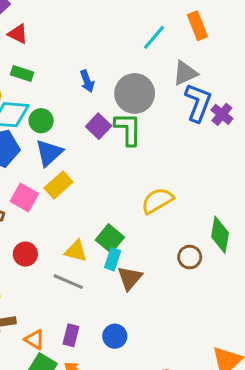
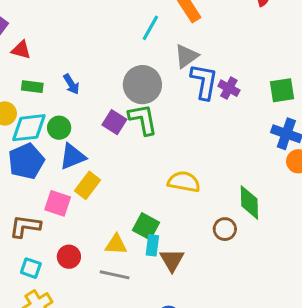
blue arrow: (87, 81) -> (71, 84), moved
blue triangle: (49, 153) -> (73, 157), turned 32
yellow semicircle: (157, 201) -> (184, 182), turned 52

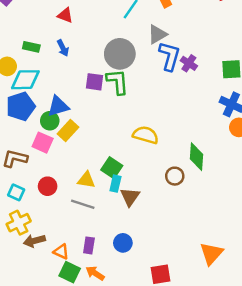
red triangle: (21, 50) -> (65, 15), moved
purple square: (114, 122) -> (94, 82), turned -30
green circle: (59, 128) -> (50, 121), moved

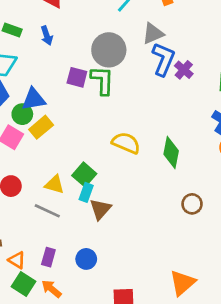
green diamond: (197, 157) -> (171, 152), moved
brown circle: (175, 176) -> (192, 204), moved

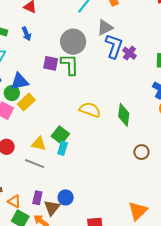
brown triangle: (100, 209) -> (52, 208), moved

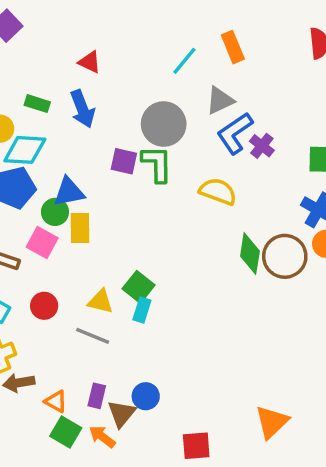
blue arrow: (26, 34) -> (82, 109), size x1.5
blue L-shape: (114, 46) -> (235, 133), turned -145
yellow rectangle: (26, 102) -> (80, 228), turned -48
yellow semicircle: (90, 110) -> (218, 191), moved
brown circle: (141, 152) -> (285, 256), moved, size x1.6

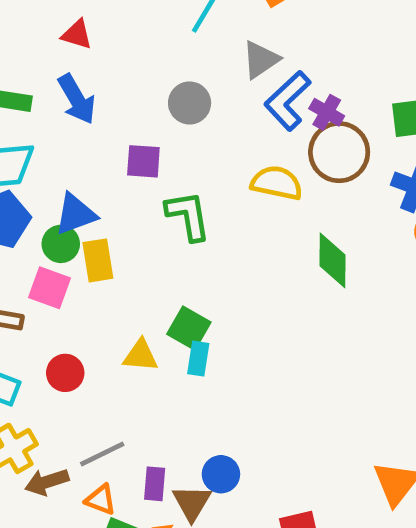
gray circle: (164, 124) -> (190, 103), size x0.7
green L-shape: (157, 164) -> (188, 216), moved
brown circle: (285, 256) -> (339, 152), moved
gray line: (93, 336) -> (102, 454), moved, turned -40

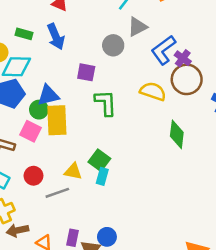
gray triangle: (261, 60) -> (137, 27), moved
yellow rectangle: (98, 260) -> (57, 120), size x1.4
gray line: (102, 454) -> (57, 193), moved

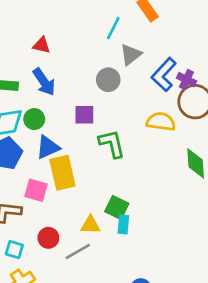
green circle: (39, 110) -> (34, 119), moved

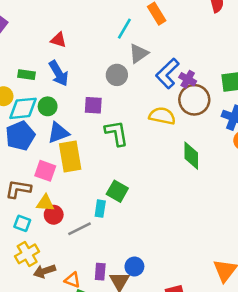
cyan rectangle: (123, 224) -> (100, 209), moved
yellow triangle: (90, 225) -> (45, 203), moved

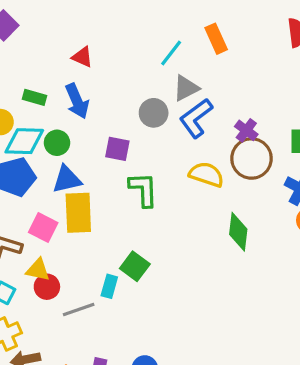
blue L-shape: (167, 73) -> (196, 118), moved

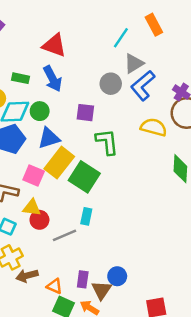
red triangle: (82, 57) -> (54, 45), size x1.5
yellow rectangle: (78, 213) -> (59, 163), turned 44
green square: (135, 266) -> (84, 177), moved, size x1.4

